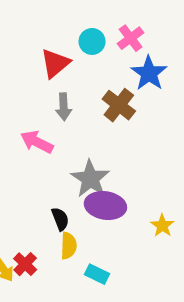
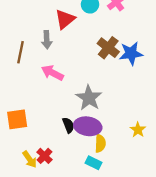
blue star: (149, 73) -> (131, 53), moved, turned 30
gray arrow: (64, 107) -> (47, 40), moved
purple ellipse: (105, 205) -> (88, 126), moved
yellow semicircle: (69, 246) -> (100, 143), moved

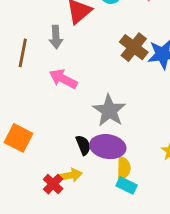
orange square: (17, 119) -> (18, 138), turned 35
yellow arrow: (30, 159) -> (70, 175), moved, turned -66
cyan rectangle: (93, 163) -> (127, 185), moved

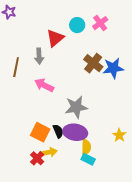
gray star: (109, 111) -> (76, 107), turned 30
orange square: (18, 138) -> (40, 132), moved

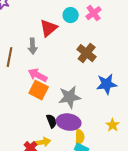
blue star: (113, 68) -> (107, 84), moved
orange square: (40, 132) -> (39, 90), moved

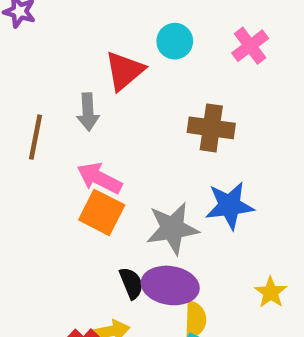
pink cross: (94, 13) -> (250, 46), moved
brown cross: (87, 53) -> (211, 128), turned -30
blue star: (107, 84) -> (230, 206), moved

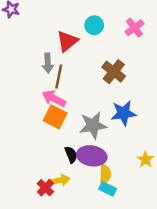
brown cross: (211, 128) -> (114, 72), turned 30
brown line: (35, 137) -> (59, 76), moved

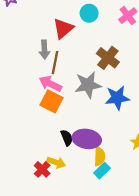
gray star: (93, 125) -> (88, 85), moved
yellow arrow: (60, 180) -> (56, 162), turned 30
cyan rectangle: (108, 189) -> (102, 171), turned -70

